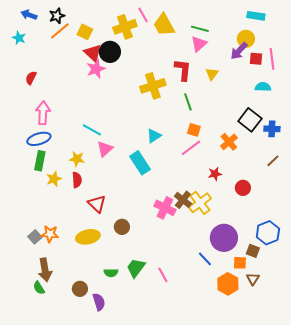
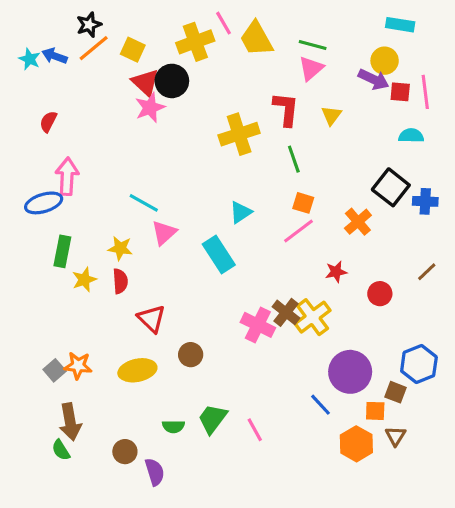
blue arrow: (29, 15) -> (55, 56), moved
purple arrow: (239, 51) -> (374, 79), turned -108
blue ellipse: (39, 139) -> (44, 203), moved
brown line: (273, 161) -> (427, 272), moved

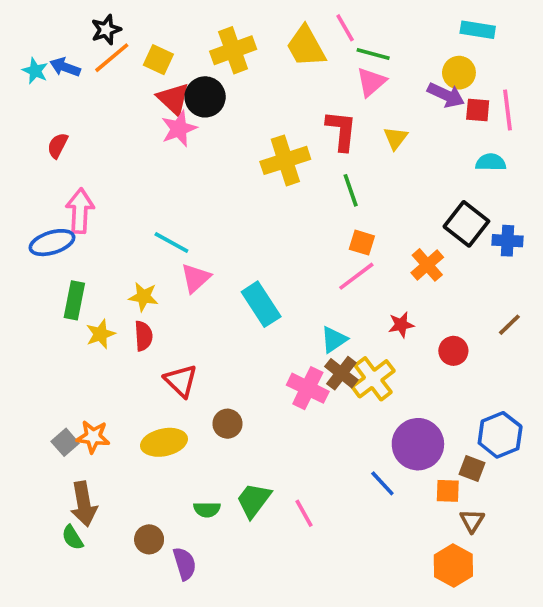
pink line: (223, 23) -> (345, 28), moved
cyan triangle: (241, 212) -> (334, 340), moved
orange hexagon: (356, 444) -> (453, 566), moved

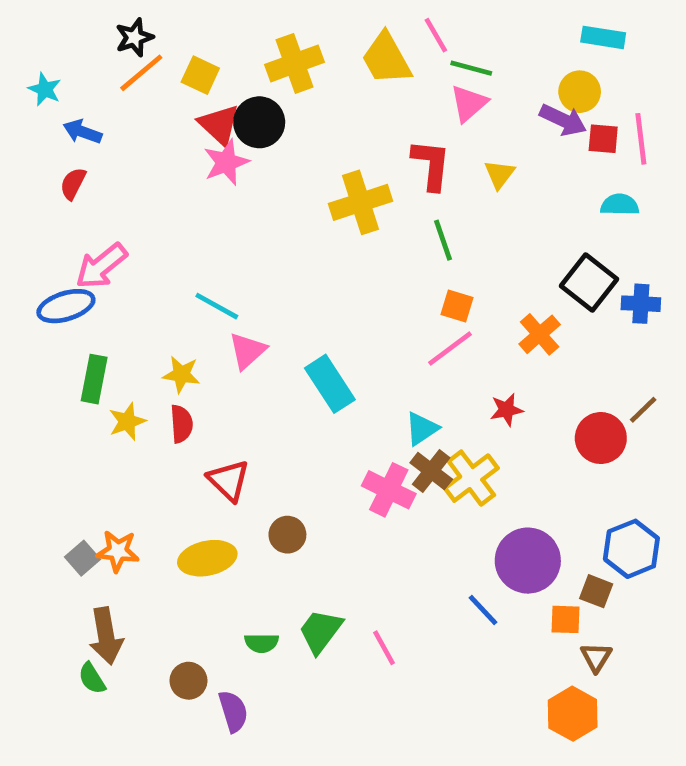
blue arrow: (65, 67) -> (82, 132), moved
pink arrow: (80, 211) -> (101, 266), turned -132
red circle: (453, 351) -> (601, 438), moved, size x1.4

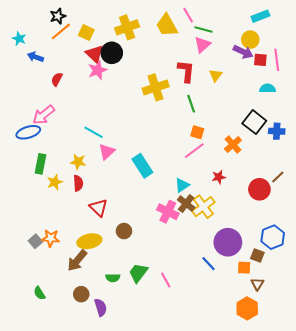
cyan rectangle: (603, 37) -> (260, 16), turned -30
red semicircle: (73, 184) -> (57, 79), moved
brown arrow: (106, 636) -> (77, 261), moved, turned 50

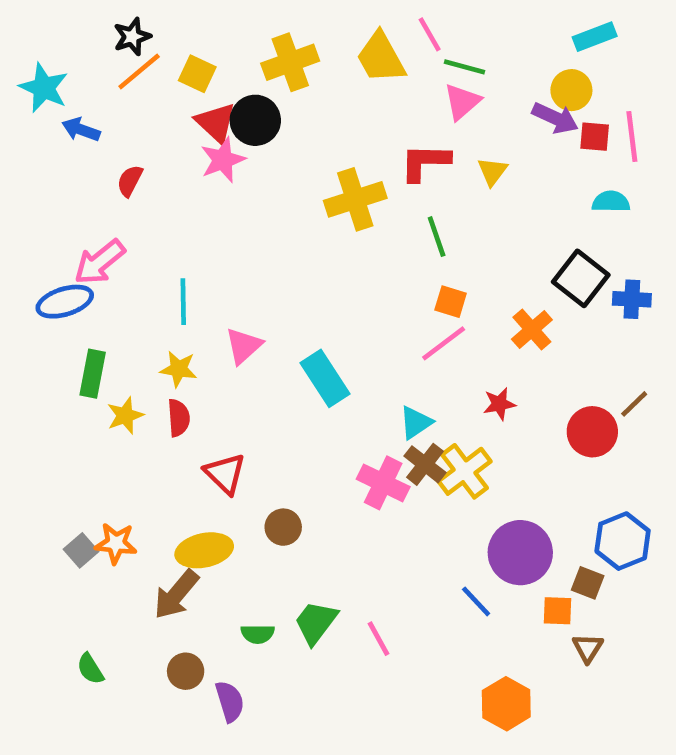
cyan star: (19, 39) -> (44, 88), size x1.5
red L-shape: (186, 71) -> (425, 162), turned -95
cyan line: (93, 132) -> (183, 302), moved, turned 60
orange hexagon: (247, 308) -> (506, 704), moved

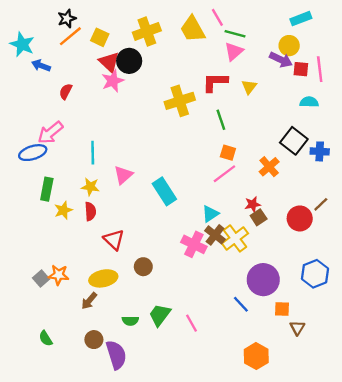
brown square: (588, 583) -> (259, 217), moved, turned 35
brown arrow: (176, 594) -> (89, 301), size x0.7
purple semicircle: (230, 701) -> (116, 355), size x1.4

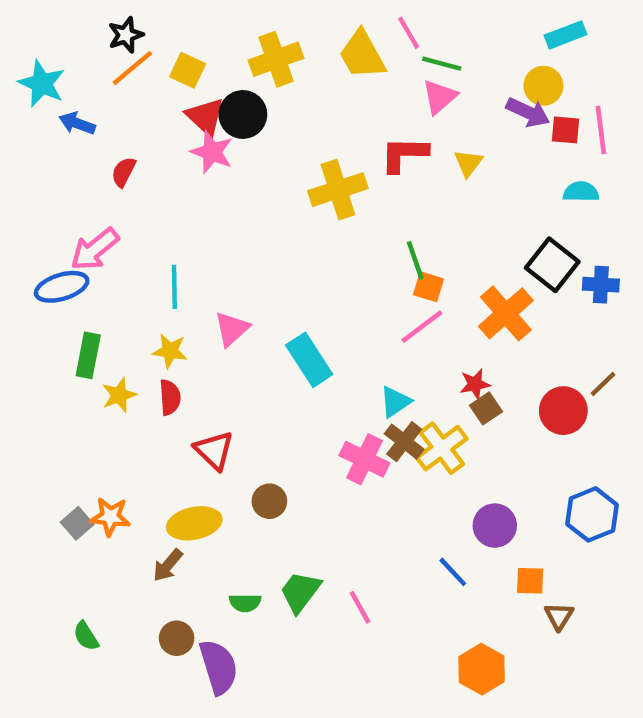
pink star: (113, 81) -> (212, 152), turned -30
green line: (221, 120) -> (415, 260), moved
orange cross: (269, 167) -> (506, 313), size x1.4
purple circle: (263, 280) -> (495, 526), size x0.7

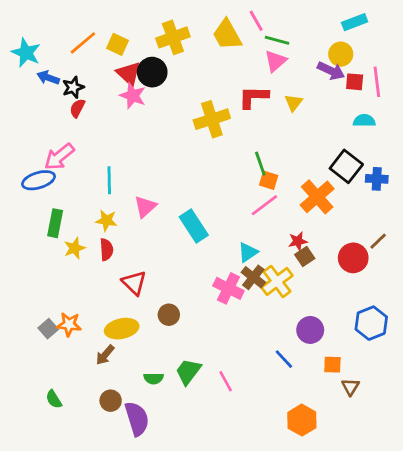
black star: (126, 35) -> (73, 87), moved

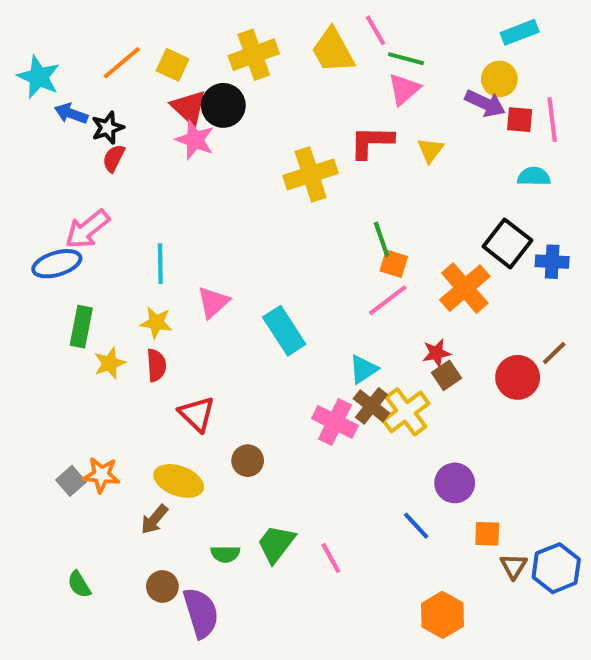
blue hexagon: (371, 323) -> (556, 568), moved
yellow ellipse: (122, 329) -> (179, 481), turned 32

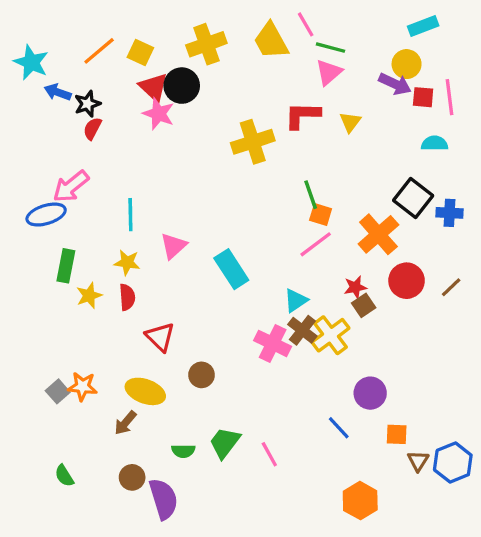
red circle: (518, 377) -> (407, 281), moved

